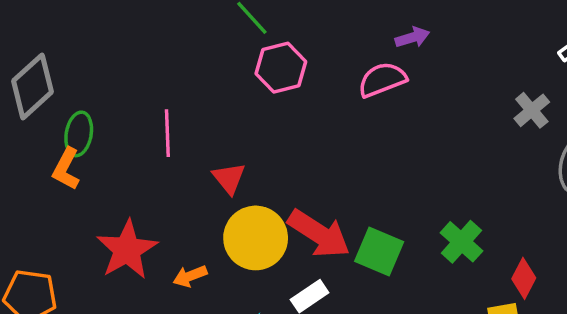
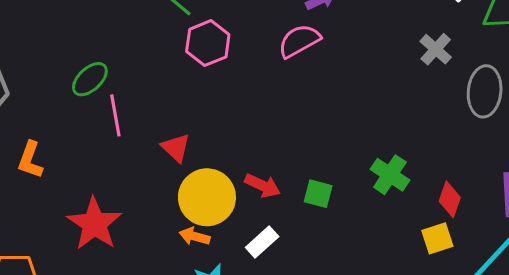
green ellipse: (79, 134) -> (90, 79), moved, turned 45
red arrow: (319, 234) -> (263, 186), size x0.6
green square: (379, 251) -> (318, 194), size x0.7
orange arrow: (190, 276) -> (195, 236), moved, turned 44

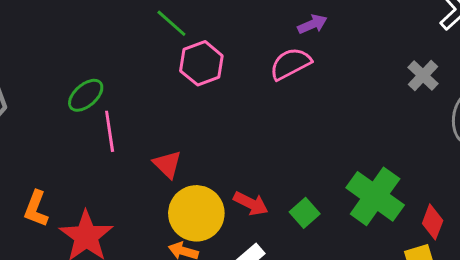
orange L-shape: (30, 160) -> (36, 209), moved
green cross: (390, 175) -> (375, 196), size x1.5
green square: (318, 194) -> (305, 213), turned 32

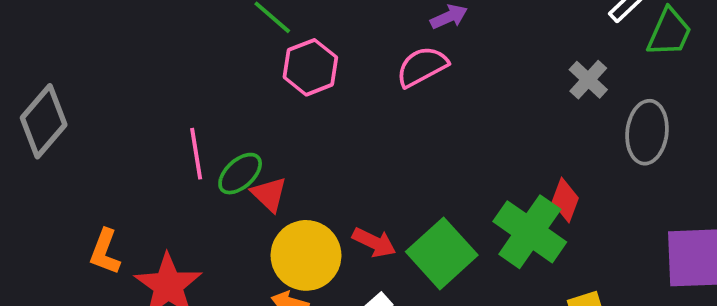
green ellipse: (86, 95) -> (240, 174), moved
green square: (305, 213) -> (442, 253), size x1.8
red diamond: (433, 222) -> (565, 200), moved

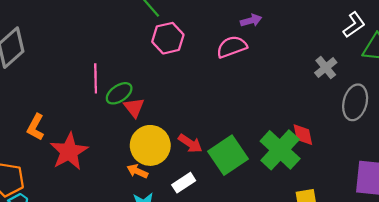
red diamond: (565, 200) -> (303, 135), turned -40

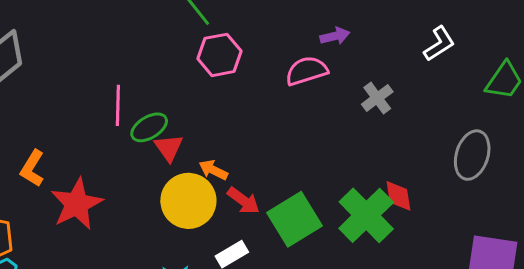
white L-shape: (354, 25) -> (439, 44), moved
gray cross: (326, 68) -> (377, 98), moved
orange arrow: (137, 171) -> (213, 170), moved

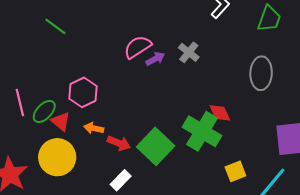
purple arrow: (335, 36) -> (155, 59), moved
pink hexagon: (220, 55) -> (83, 92), moved
yellow circle: (188, 201) -> (57, 157), moved

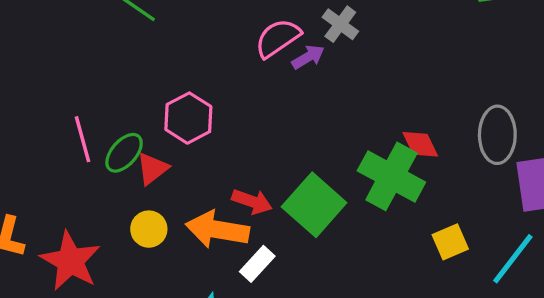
gray cross: (189, 52) -> (340, 24), moved
gray ellipse: (261, 73) -> (497, 135), moved
red triangle: (61, 121) -> (152, 169), turned 45
orange arrow: (94, 128) -> (217, 230), moved, size x1.8
yellow circle: (57, 157) -> (149, 229), size x0.6

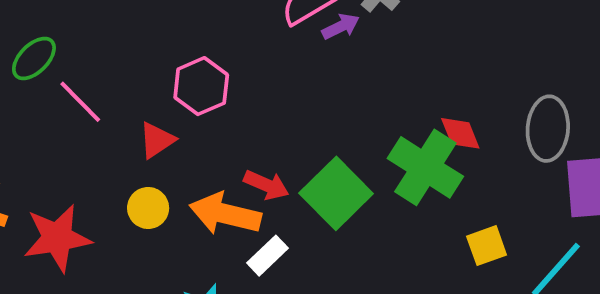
pink line: (82, 139) -> (80, 102), turned -33
green ellipse: (124, 153) -> (34, 58), moved
red star: (70, 261) -> (57, 238), turned 30

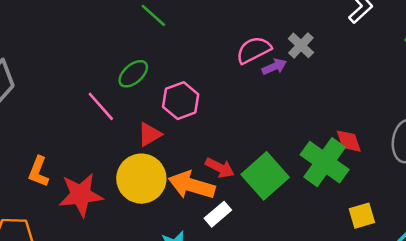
green ellipse: (34, 58) -> (133, 74), moved
yellow circle: (148, 208) -> (141, 179), size x1.8

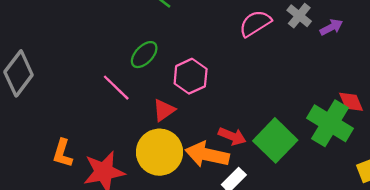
purple arrow: (274, 67) -> (331, 27), moved

